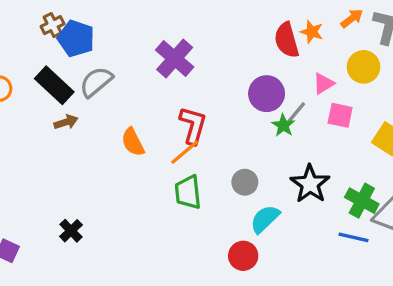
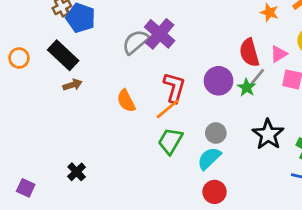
red semicircle: (287, 40) -> (249, 53), moved
gray semicircle: (96, 82) -> (135, 42), moved
purple circle: (267, 94) -> (218, 81), moved
green trapezoid: (188, 192) -> (170, 141), turned 36
cyan semicircle: (265, 219) -> (209, 158), moved

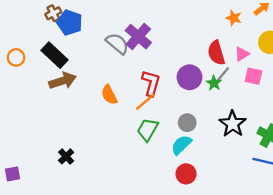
gray semicircle: (135, 42) -> (117, 44), turned 80
brown arrow: (73, 85) -> (63, 81), size x1.6
purple square: (26, 188) -> (13, 174), moved, turned -35

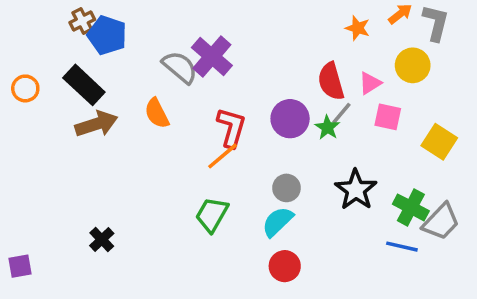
orange semicircle: (109, 95) -> (157, 113), moved
green trapezoid: (148, 130) -> (212, 215), moved

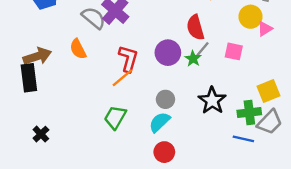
pink triangle: (370, 83) -> (265, 29), moved
black rectangle: (84, 85) -> (29, 78), moved, turned 40
yellow square: (439, 142) -> (268, 91), moved, turned 35
green cross: (411, 207) -> (249, 113), turned -35

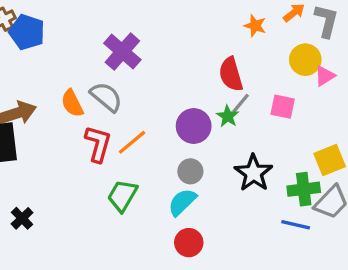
gray semicircle: (94, 18) -> (106, 97), moved
purple circle: (168, 53) -> (194, 126), moved
red L-shape: (128, 59) -> (98, 144), moved

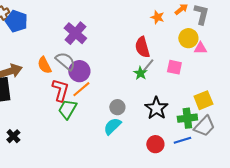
pink triangle: (325, 76) -> (200, 48), turned 32
purple circle: (194, 126) -> (79, 71), moved
green trapezoid: (122, 196) -> (67, 109), moved
blue line: (296, 225) -> (182, 140), turned -30
red circle: (189, 243) -> (155, 144), moved

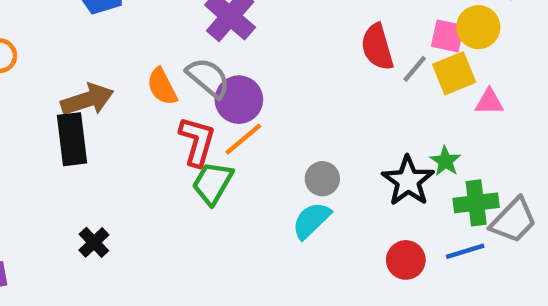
pink triangle: (200, 48) -> (489, 102), moved
gray line: (148, 65) -> (415, 69), moved
pink square: (174, 67) -> (448, 36), moved
green star: (140, 73) -> (445, 161), moved
yellow square: (203, 100) -> (454, 73), moved

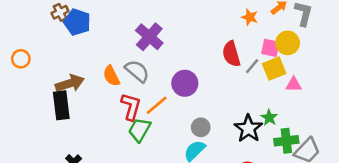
purple circle: (239, 100) -> (185, 83), moved

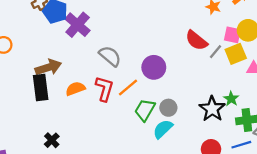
purple cross: (149, 37) -> (78, 25), moved
red semicircle: (231, 54) -> (196, 40), turned -35
orange semicircle: (111, 76) -> (75, 89), moved, turned 96
green trapezoid: (140, 130) -> (145, 110), moved

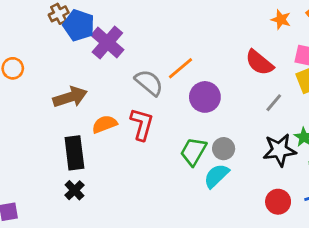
gray line: (215, 52) -> (274, 103), moved
black rectangle: (41, 88) -> (74, 153), moved
orange line: (128, 88) -> (181, 68), moved
black star: (212, 109) -> (279, 150), turned 30

